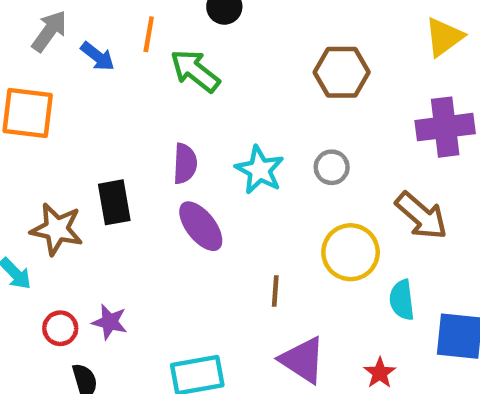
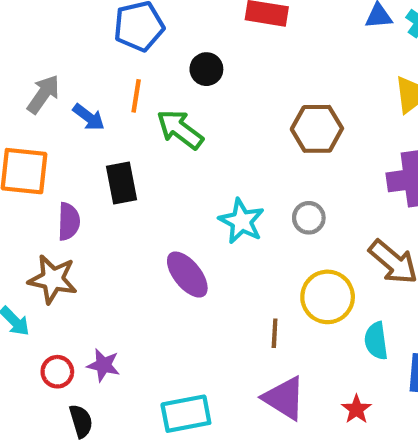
purple semicircle: (185, 164) -> (69, 222), moved
black rectangle: (114, 202) -> (122, 183), moved
brown line: (275, 291) -> (275, 333), moved

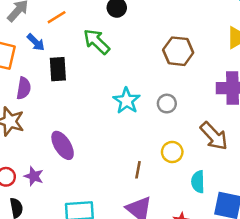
orange line: (136, 96) -> (57, 17), moved, turned 42
blue arrow: (89, 117) -> (36, 42), moved
purple ellipse: (187, 275) -> (63, 145), moved
yellow circle: (328, 297) -> (172, 152), size x0.7

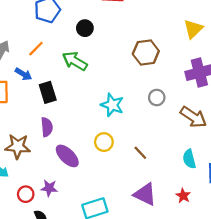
purple semicircle: (24, 88) -> (47, 127), moved
gray circle: (167, 104) -> (157, 98), moved
yellow circle: (172, 152) -> (104, 142), moved
brown line: (138, 170) -> (140, 153), moved, turned -40

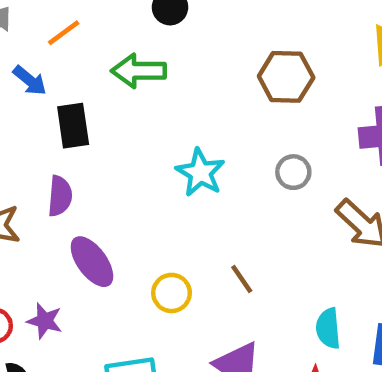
green arrow: (75, 61) -> (139, 71), turned -40
yellow circle: (104, 142) -> (172, 293), moved
cyan semicircle: (189, 159) -> (328, 328), moved

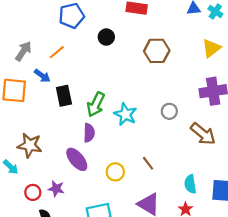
green arrow: (139, 71) -> (96, 104), moved, turned -60
brown hexagon: (286, 77) -> (157, 51), moved
purple semicircle: (60, 196) -> (89, 133), moved

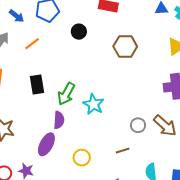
blue arrow: (42, 76) -> (16, 16), moved
gray circle: (169, 111) -> (138, 125), moved
purple ellipse: (77, 159) -> (46, 144), turned 65
brown line: (148, 163) -> (123, 151), moved, turned -72

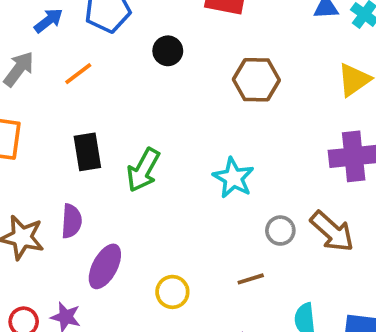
blue arrow: (16, 16) -> (48, 21), turned -77
cyan star: (94, 104) -> (233, 178), moved
purple semicircle: (59, 120) -> (71, 221), moved

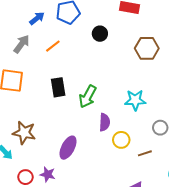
cyan star: (233, 178) -> (135, 100), turned -30
purple semicircle: (71, 221) -> (105, 122), moved
yellow circle: (172, 292) -> (121, 140), moved

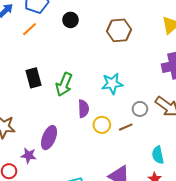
orange line: (53, 46) -> (30, 29), moved
brown line: (145, 153) -> (126, 127), moved
purple star: (48, 174) -> (29, 155), moved

